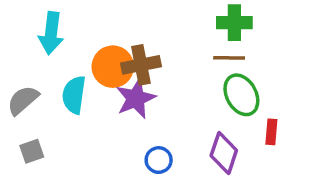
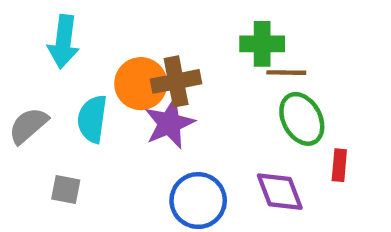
green cross: (234, 23) -> (262, 44), moved
gray square: (32, 151) -> (66, 189), moved, turned 30
purple diamond: (224, 153) -> (280, 192), turned -39
blue circle: (159, 160) -> (198, 201), size x1.6

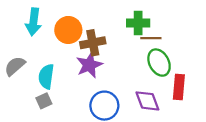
orange circle: (141, 84) -> (68, 30), moved
cyan semicircle: (92, 119) -> (46, 76), moved
red rectangle: (339, 165) -> (179, 87), size x1.5
gray square: (66, 189) -> (44, 101), moved, turned -35

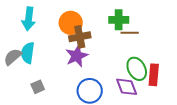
orange circle: (68, 30) -> (71, 23), moved
green ellipse: (159, 63) -> (137, 69), moved
cyan semicircle: (46, 76) -> (28, 53), moved

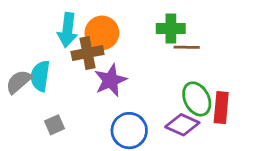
cyan arrow: (29, 19) -> (67, 30), moved
brown cross: (80, 37) -> (88, 53), moved
purple diamond: (127, 87) -> (182, 125), turned -45

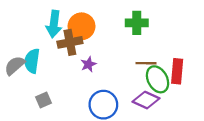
brown line: (187, 47) -> (146, 63), moved
purple star: (111, 80) -> (88, 64), size x0.6
red rectangle: (221, 108) -> (177, 71), moved

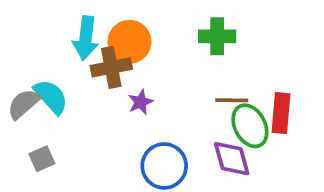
cyan semicircle: (32, 61) -> (51, 97), turned 130
gray square: (43, 100) -> (42, 159), moved
purple diamond: (146, 100) -> (232, 159), turned 50

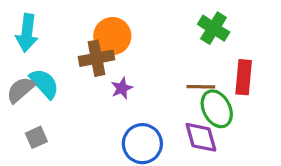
green cross: (217, 36) -> (214, 28), moved, turned 32
cyan arrow: (86, 38) -> (27, 33), moved
red rectangle: (281, 113) -> (244, 77), moved

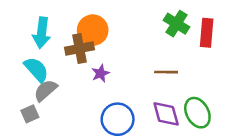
cyan arrow: (27, 33) -> (42, 33), moved
red rectangle: (244, 77) -> (207, 33), moved
gray semicircle: (21, 90) -> (46, 90), moved
green ellipse: (217, 109) -> (197, 113), moved

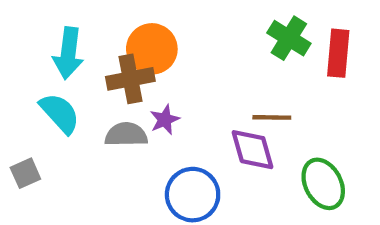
gray semicircle: (46, 90) -> (126, 135), moved, turned 40
gray square: (30, 114) -> (25, 173), moved
purple diamond: (166, 114) -> (253, 150), moved

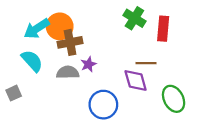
green cross: (289, 38) -> (134, 18), moved
orange circle: (152, 49) -> (60, 26), moved
cyan arrow: (68, 53) -> (37, 29), turned 50
red rectangle: (338, 53) -> (163, 29), moved

